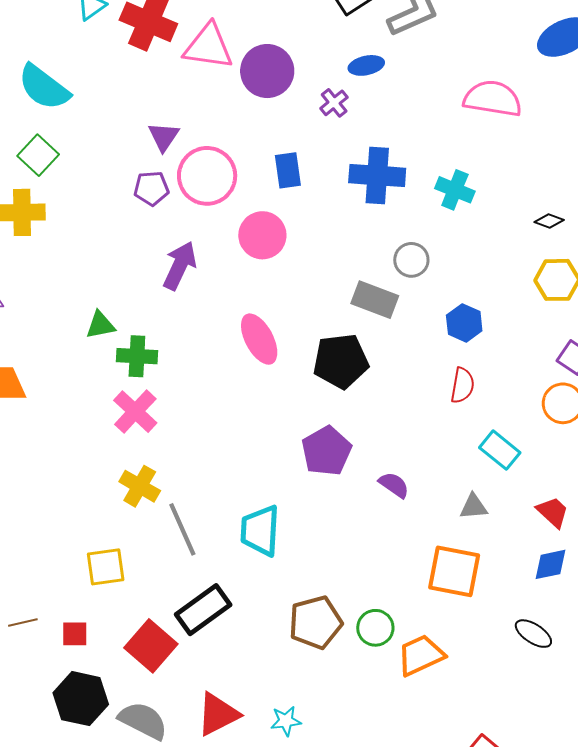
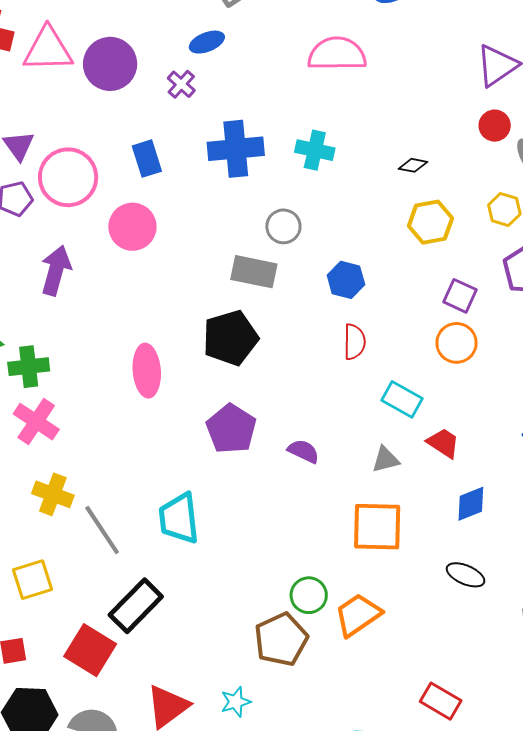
pink ellipse: (259, 339) -> (147, 371), moved, turned 33
red trapezoid: (553, 512) -> (443, 443), moved
brown pentagon: (316, 622) -> (281, 639), moved

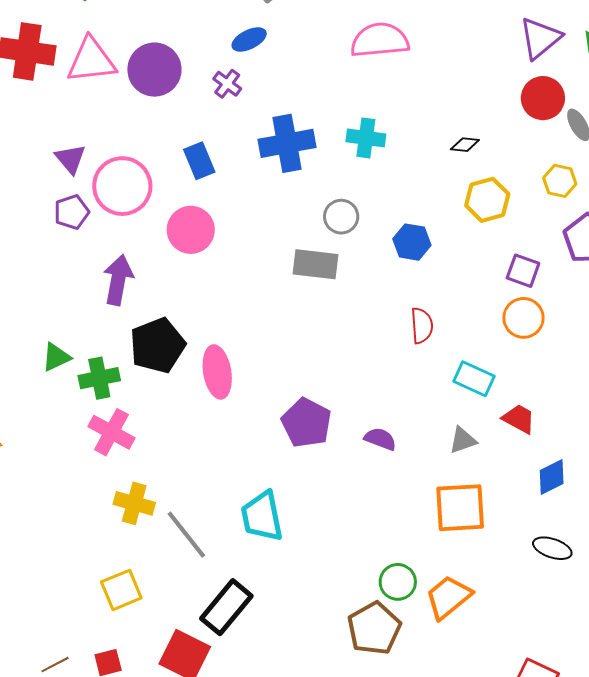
red circle: (495, 126) -> (543, 98), size x1.4
blue hexagon: (346, 280) -> (412, 242), moved
black pentagon: (230, 338) -> (157, 345), moved

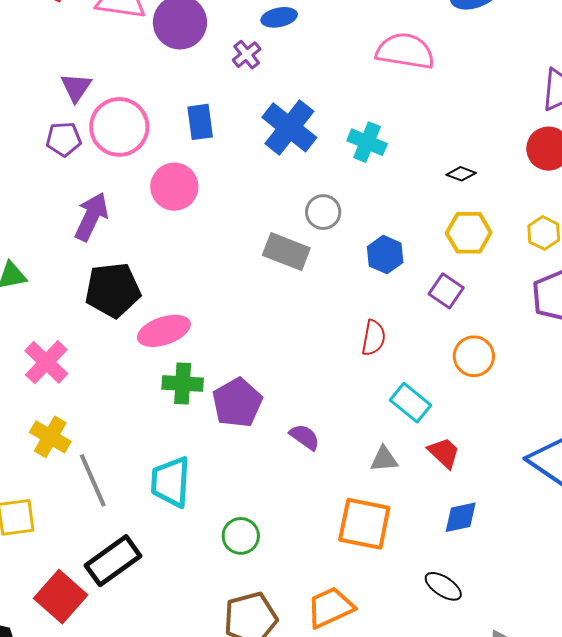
blue cross: (287, 143) -> (289, 127), turned 34
purple square: (523, 271) -> (446, 291), moved
pink ellipse: (217, 372) -> (164, 331), turned 66
green cross: (99, 378) -> (183, 384), moved
green circle: (398, 582) -> (241, 536), moved

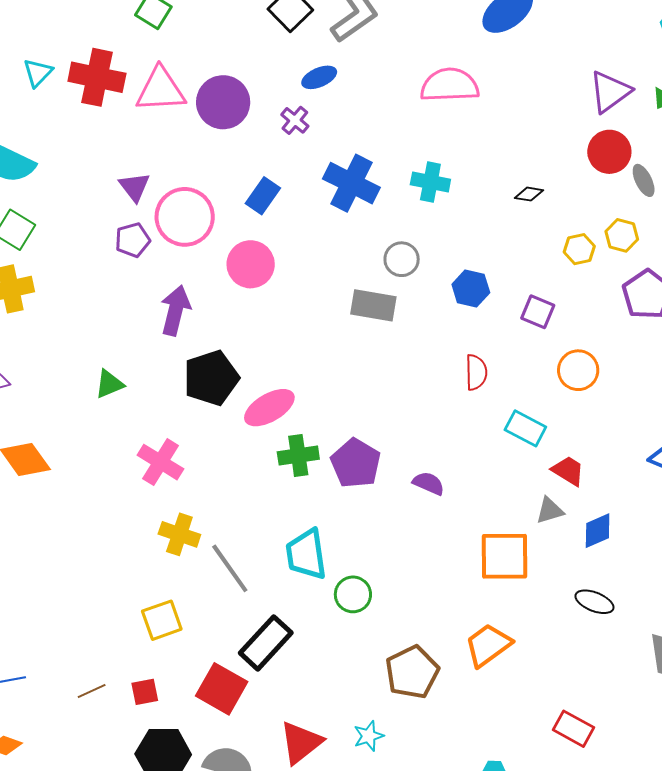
blue rectangle: (200, 122) -> (263, 196), turned 54
yellow hexagon: (469, 233) -> (579, 249), moved, size x0.7
gray triangle: (384, 459) -> (550, 510), moved
green circle: (241, 536) -> (353, 594), moved

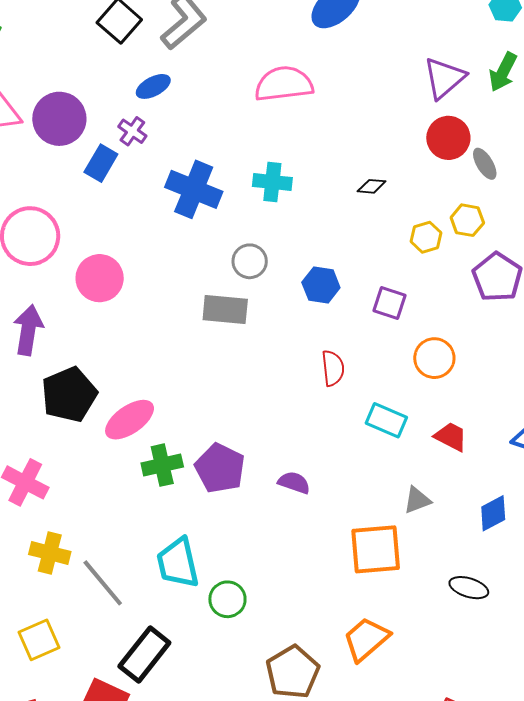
blue rectangle: (263, 196) -> (101, 163), moved
red trapezoid: (568, 471) -> (451, 437), moved
blue diamond: (598, 531) -> (493, 513), moved

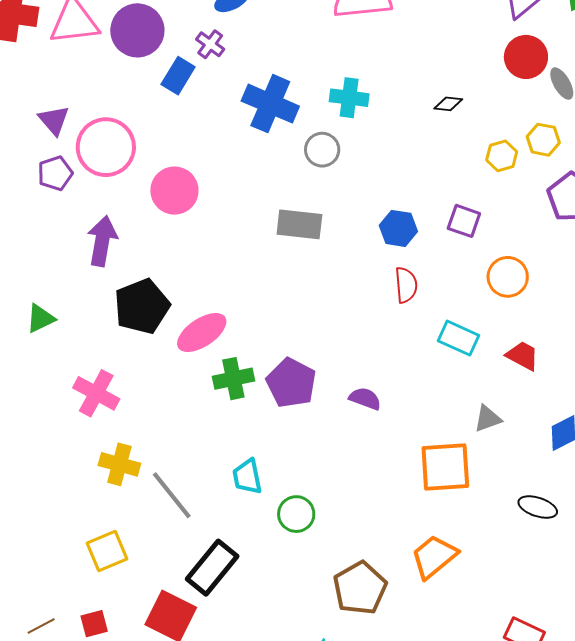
gray circle: (250, 261) -> (322, 150), moved
blue hexagon: (321, 285) -> (398, 228), moved
cyan trapezoid: (178, 563) -> (247, 477), size x0.7

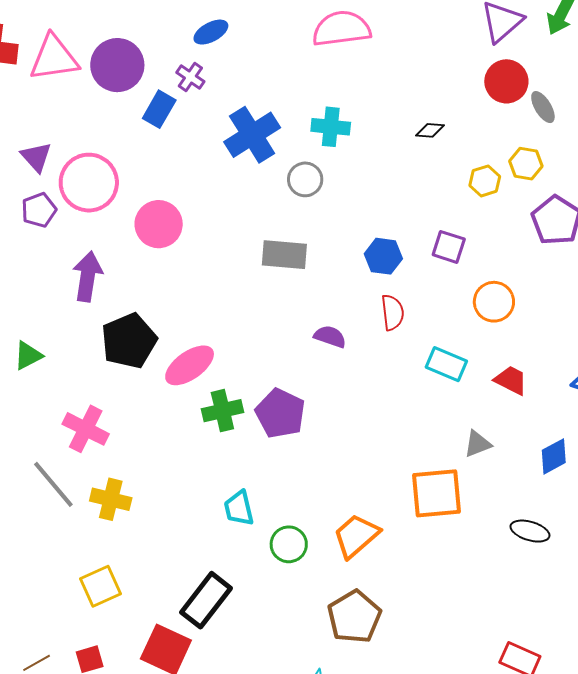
blue cross: (270, 104) -> (252, 135), turned 36
purple semicircle: (365, 399) -> (330, 337), moved
gray line: (172, 495) -> (53, 484), moved
orange trapezoid: (434, 557) -> (356, 536), moved

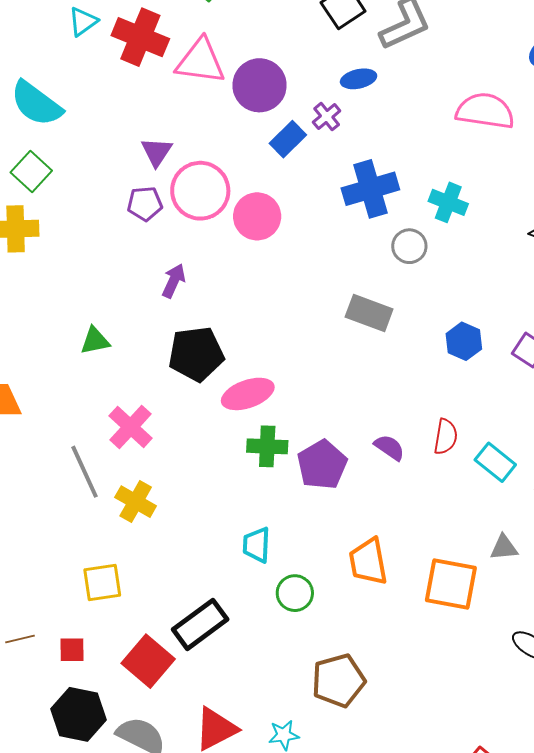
pink circle: (159, 224) -> (257, 216), moved
purple arrow: (88, 276) -> (174, 281), size x0.7
red semicircle: (392, 313) -> (446, 437), moved
purple semicircle: (330, 337) -> (389, 447), moved
orange trapezoid: (356, 536) -> (368, 562), moved, turned -75

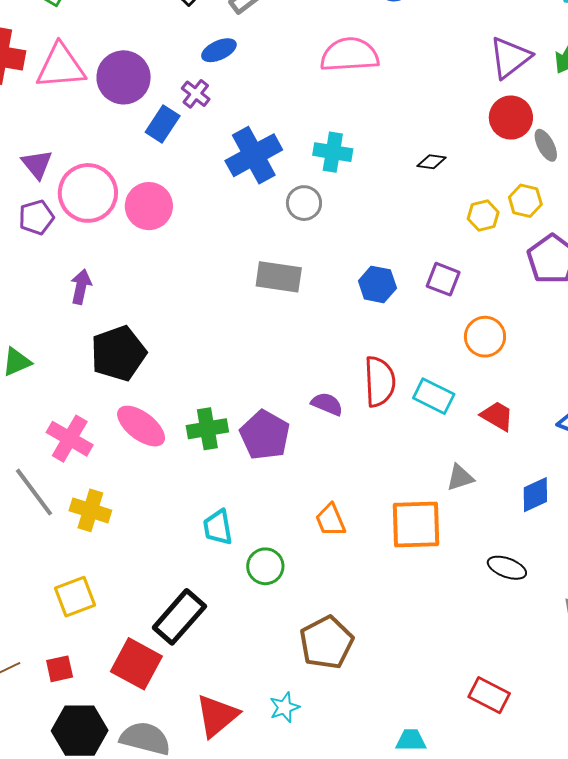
pink ellipse: (248, 394) -> (141, 426), moved, turned 69
red semicircle: (446, 437) -> (380, 382), size x1.4
orange trapezoid: (368, 562) -> (331, 520), size x0.7

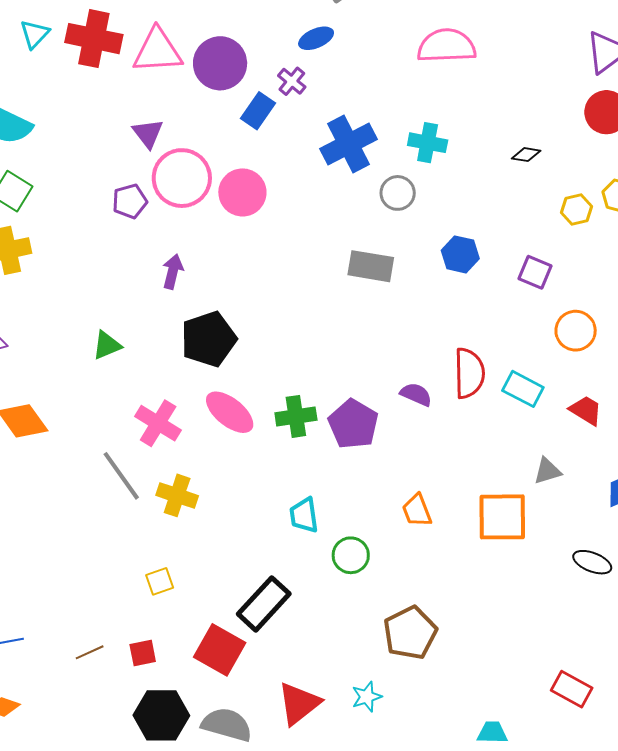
purple triangle: (37, 164) -> (148, 133), moved
blue hexagon: (377, 284) -> (460, 254), moved
yellow square: (75, 597) -> (160, 581), size x0.7

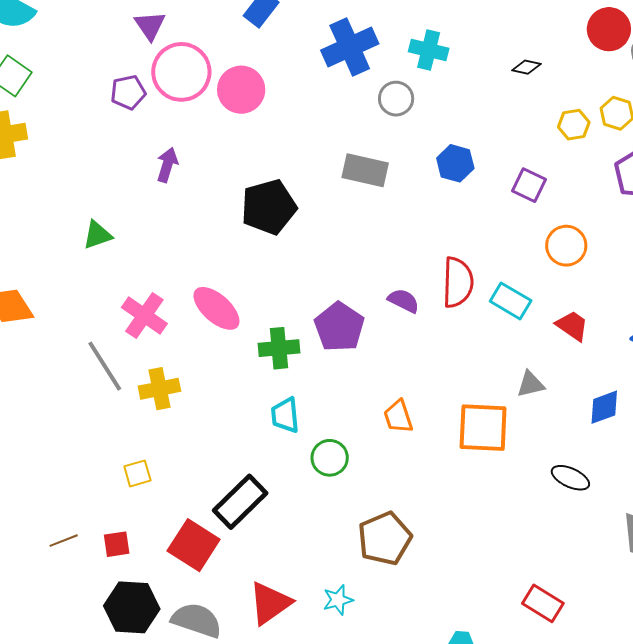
black pentagon: (209, 339) -> (269, 207), moved
green cross: (296, 416) -> (279, 348), moved
yellow cross: (177, 495) -> (159, 389), turned -33

